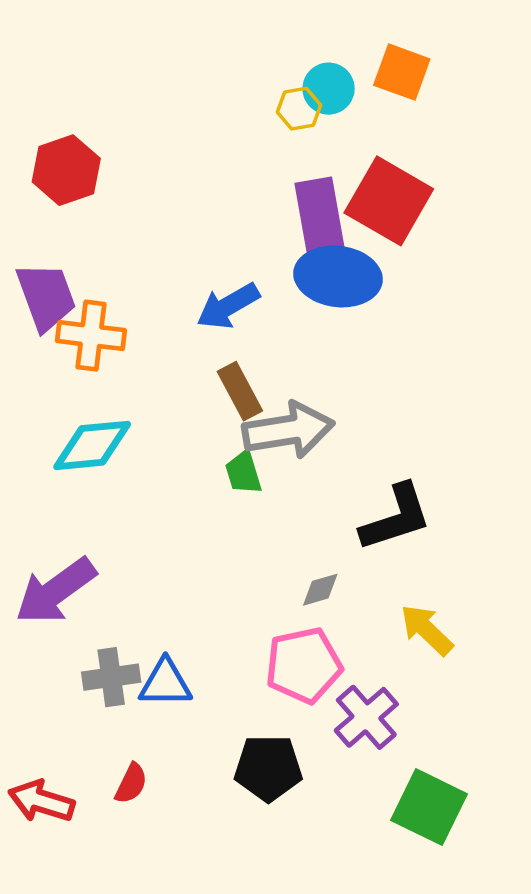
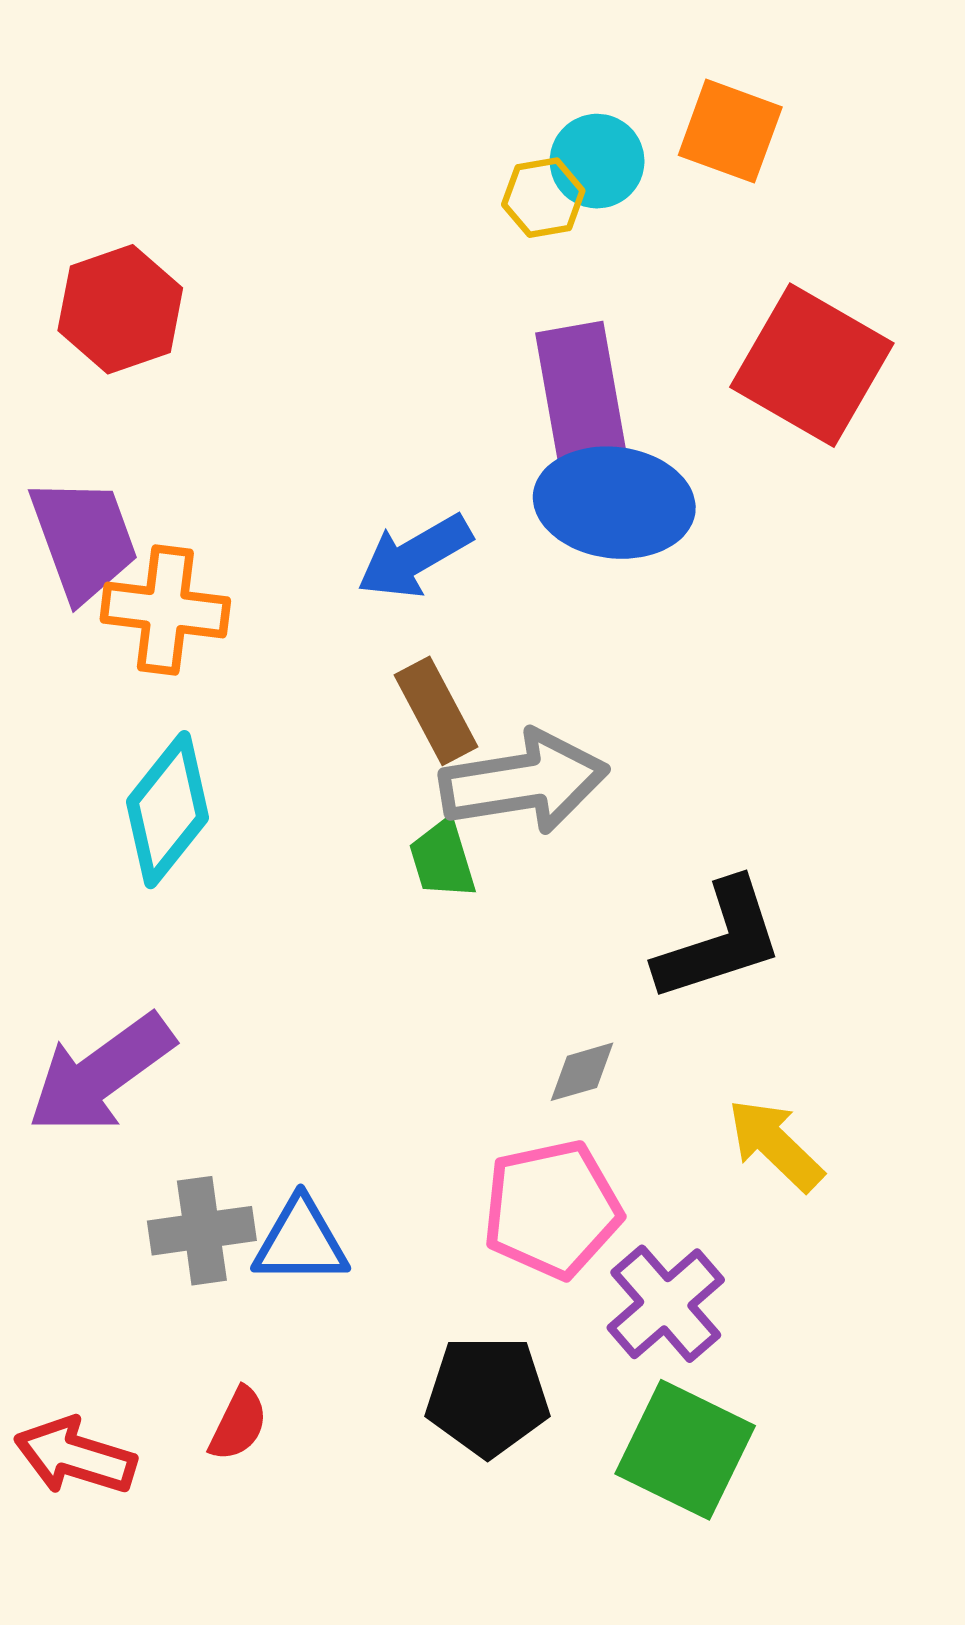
red square: (389, 201) -> (812, 365), moved
cyan diamond: (92, 445) -> (168, 810), turned -46
green square: (429, 807) -> (685, 1450), moved

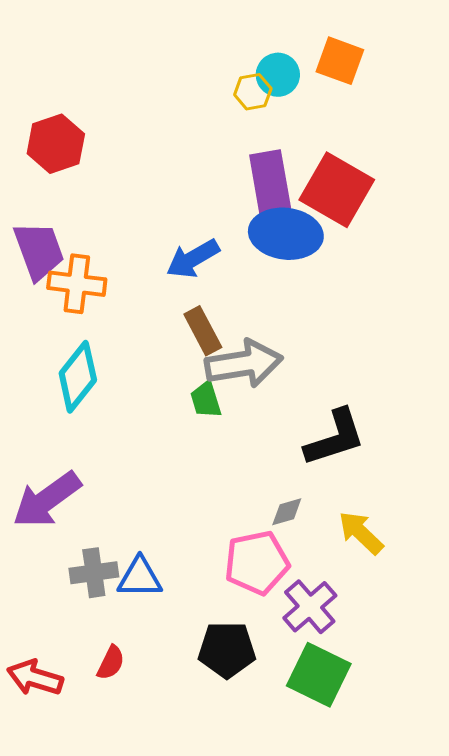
red square: (812, 365) -> (337, 190), moved
gray diamond: (582, 1072) -> (287, 512), moved

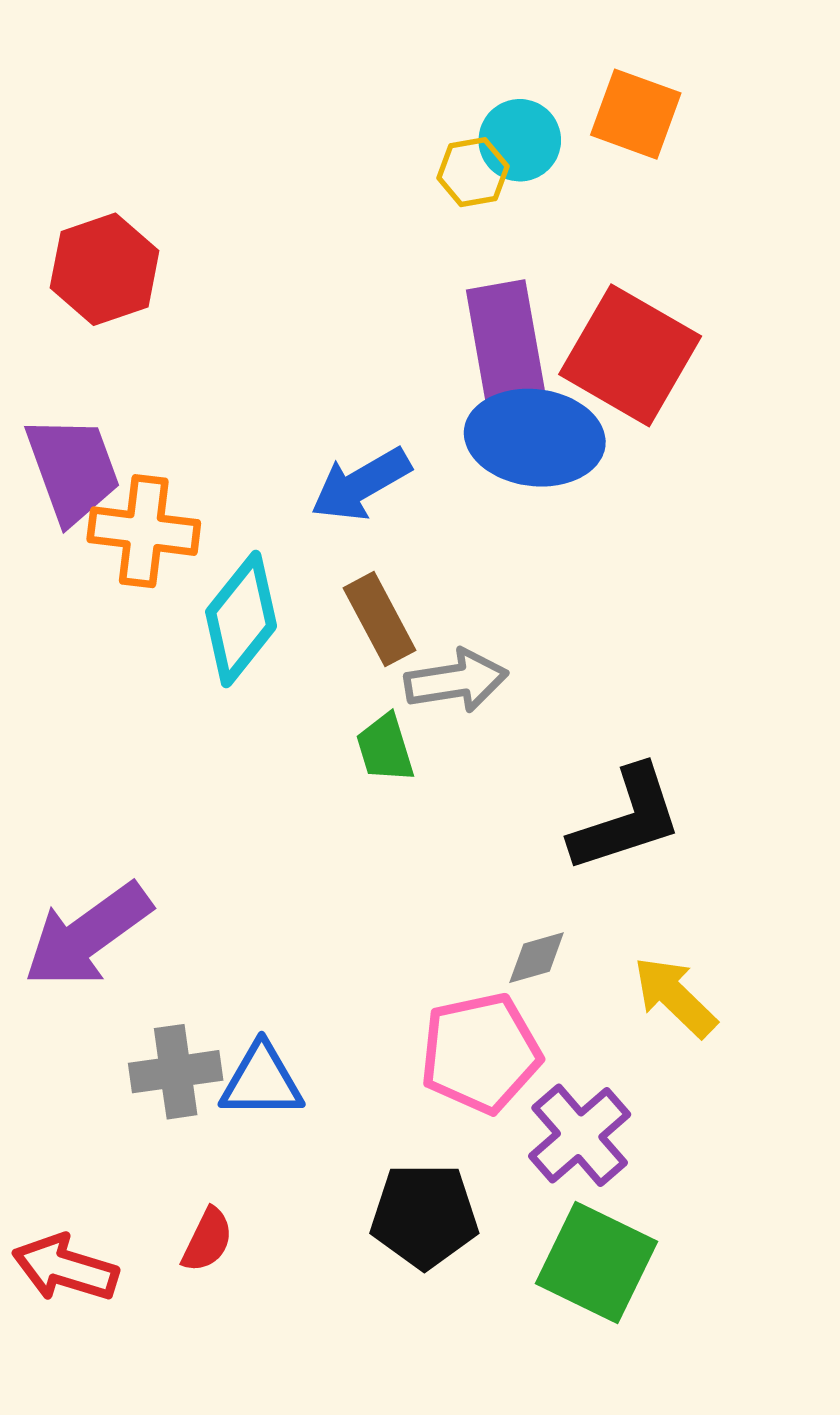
gray arrow: (244, 364) -> (456, 681), size x0.7
cyan diamond: (78, 377) -> (241, 619), moved

